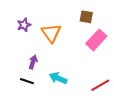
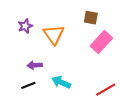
purple arrow: (33, 62) -> (35, 65), turned -112
black line: (27, 81) -> (28, 85), turned -40

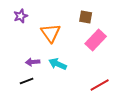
purple star: (25, 26) -> (21, 16), moved
cyan arrow: (61, 82) -> (58, 64), moved

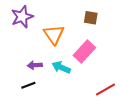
purple star: (21, 16) -> (22, 17), size x1.5
pink rectangle: (96, 40) -> (84, 52), moved

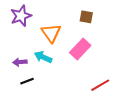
purple arrow: (35, 65) -> (20, 62), moved
cyan arrow: (61, 67) -> (43, 57), moved

